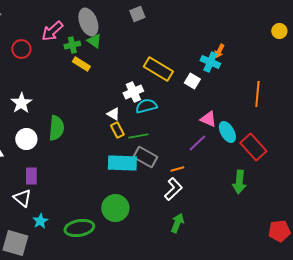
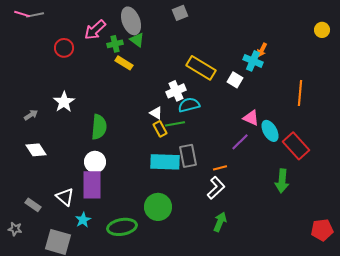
green line: (138, 136) -> (175, 124), moved
white circle: (26, 139) -> (95, 162), moved
gray rectangle: (145, 157) -> (188, 156), turned 50
purple rectangle: (31, 176) -> (92, 185), moved, size x1.6

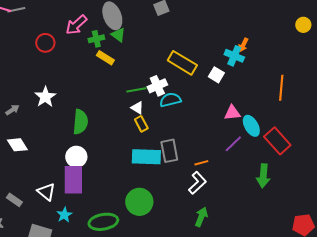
pink triangle: (251, 118) -> (232, 113), turned -30
green line: (175, 124) -> (136, 90), moved
purple line: (240, 142) -> (233, 144), moved

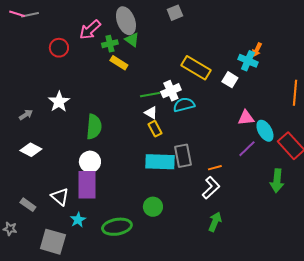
white diamond: (17, 145) -> (31, 150), turned -30
green circle: (139, 202) -> (153, 207), size x0.7

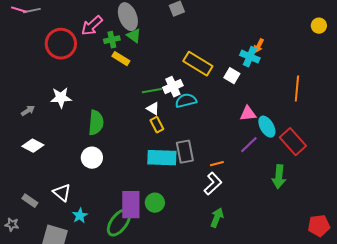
red circle: (59, 48) -> (61, 44), size x1.6
white star: (59, 102) -> (61, 98), turned 30
purple rectangle: (87, 185) -> (131, 205), moved
green ellipse: (117, 227) -> (119, 223), turned -44

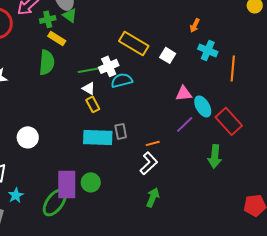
cyan cross: (250, 57) -> (208, 50), moved
green semicircle: (96, 123) -> (47, 62), moved
gray rectangle: (185, 152) -> (121, 131), size x0.7

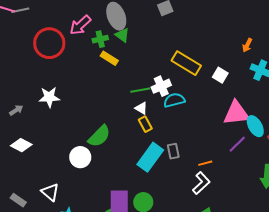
green semicircle: (47, 62) -> (99, 136), moved, turned 40
pink triangle: (184, 93) -> (236, 113), size x1.6
cyan rectangle: (98, 137) -> (150, 157), turned -56

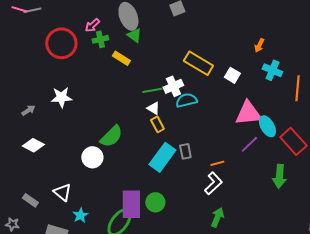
pink arrow: (80, 25) -> (92, 25), size x0.7
green cross: (100, 39) -> (100, 39), moved

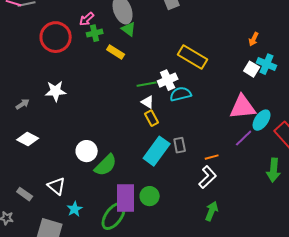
white square: (232, 75) -> (252, 69), moved
cyan ellipse: (267, 126) -> (262, 120), turned 65
green semicircle: (111, 136) -> (106, 165), moved

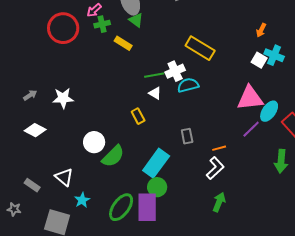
white star: (56, 91) -> (63, 98), moved
yellow rectangle: (152, 118) -> (138, 116), moved
cyan rectangle: (157, 151) -> (156, 163), moved
purple rectangle: (126, 198) -> (147, 207), moved

